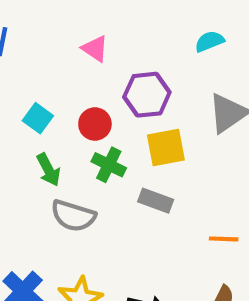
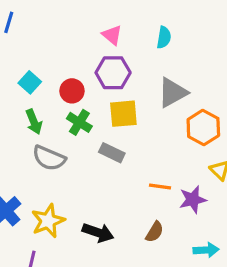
cyan semicircle: (209, 41) -> (164, 37), turned 115
pink triangle: (95, 49) -> (112, 35), moved

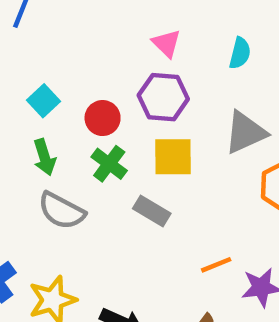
orange line: (160, 186) -> (216, 265), turned -35

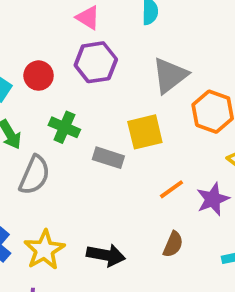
red circle: (103, 118) -> (39, 76), moved
yellow square: (173, 157) -> (145, 132), moved
gray semicircle: (62, 211) -> (34, 175), turned -81

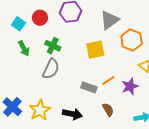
gray rectangle: (108, 158) -> (89, 87), moved
gray semicircle: (34, 175) -> (51, 69), moved
brown semicircle: (173, 244) -> (108, 110), turned -56

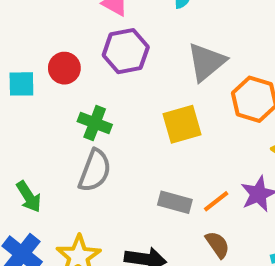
cyan square: (18, 24) -> (21, 84), turned -32
green arrow: (24, 48) -> (29, 197), moved
orange line: (108, 80) -> (216, 201), moved

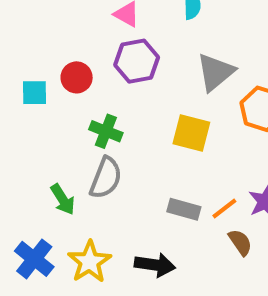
yellow square: (182, 124) -> (191, 133), turned 30
green arrow: (29, 197) -> (63, 199), moved
brown semicircle: (218, 245) -> (240, 242), moved

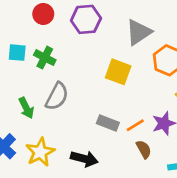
red circle: (77, 77) -> (43, 14), moved
cyan square: (35, 93) -> (17, 53), moved
green cross: (106, 131) -> (45, 58), moved

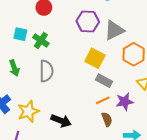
purple hexagon: (86, 19) -> (88, 21), moved
gray semicircle: (57, 96) -> (46, 71), turned -35
green arrow: (26, 108) -> (14, 68), moved
gray rectangle: (108, 123) -> (104, 81), moved

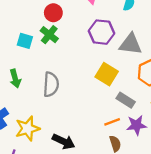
gray triangle: (114, 30) -> (131, 44), turned 30
green cross: (41, 40) -> (49, 35), moved
gray rectangle: (104, 81) -> (126, 100), moved

